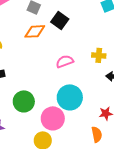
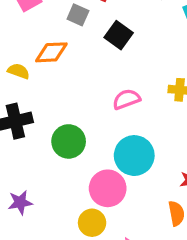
orange diamond: (35, 31) -> (51, 52), moved
green circle: (24, 101) -> (69, 141), moved

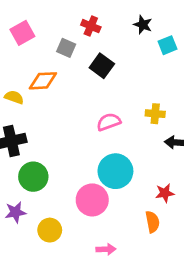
green circle: (69, 141) -> (33, 177), moved
yellow circle: (92, 223) -> (50, 230), moved

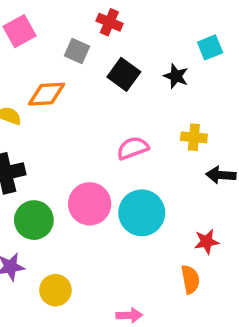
black star: (143, 25) -> (176, 76), moved
pink circle: (92, 200) -> (90, 204), moved

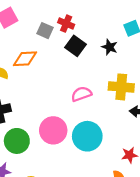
red cross: (109, 22) -> (66, 24), moved
yellow cross: (194, 137) -> (121, 87), size x1.5

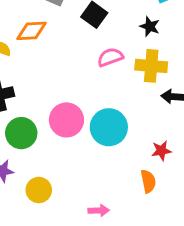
black star: (110, 47) -> (150, 26), moved
pink semicircle: (81, 94) -> (110, 57), moved

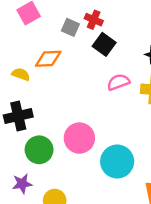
cyan circle: (109, 127) -> (117, 162), moved

